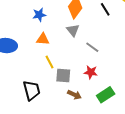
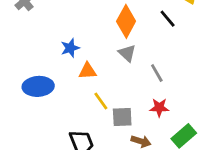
blue star: (39, 15) -> (70, 48), moved
gray line: (92, 47) -> (157, 73), turned 32

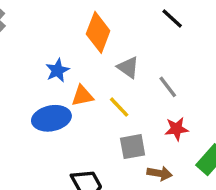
orange diamond: (126, 21) -> (98, 32), moved
blue ellipse: (38, 86) -> (51, 118), moved
yellow line: (101, 101) -> (119, 107), moved

